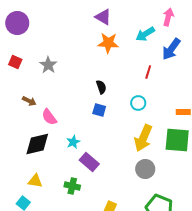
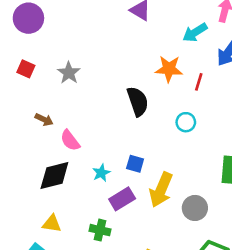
orange star: (108, 43) -> (169, 69), moved
black semicircle: (101, 87) -> (138, 101), size x1.6
blue square: (99, 110) -> (135, 164), moved
yellow arrow: (143, 138) -> (161, 190), moved
purple rectangle: (89, 162) -> (122, 199), turned -72

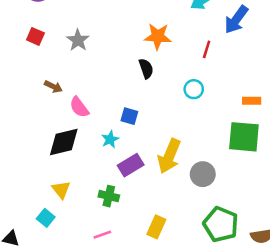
orange star: (169, 69) -> (158, 36), moved
black semicircle: (138, 101) -> (146, 69), size x0.7
blue square: (135, 164) -> (129, 116), moved
yellow triangle: (52, 224) -> (61, 190), turned 42

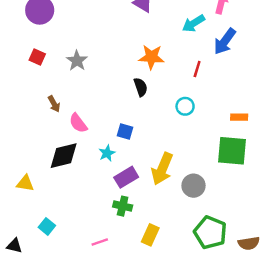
brown arrow: (53, 87) -> (54, 104), turned 35
yellow triangle: (61, 190) -> (25, 183), moved, turned -42
green cross: (109, 196) -> (123, 206), moved

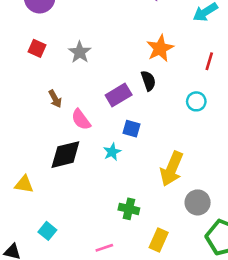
orange star: (151, 57) -> (160, 48), turned -30
purple rectangle: (126, 177) -> (119, 95), moved
gray circle: (193, 186) -> (198, 202), moved

